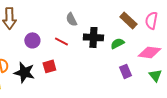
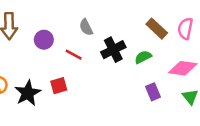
black cross: (93, 37) -> (113, 50), turned -30
purple circle: (32, 40) -> (44, 40), moved
black star: (24, 72) -> (28, 93), turned 30

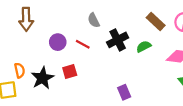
purple circle: (44, 40) -> (58, 42), moved
purple rectangle: (153, 92) -> (124, 92), moved

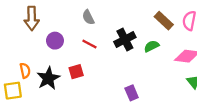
gray semicircle: (94, 20) -> (88, 17), moved
purple circle: (58, 42) -> (55, 41), moved

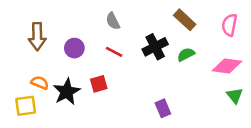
brown arrow: (32, 18) -> (37, 36), moved
brown rectangle: (164, 21) -> (185, 20), moved
orange semicircle: (25, 71) -> (40, 83), turned -56

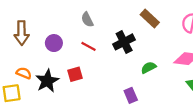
green semicircle: (186, 54) -> (149, 68), moved

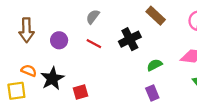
gray semicircle: (87, 20) -> (93, 17), turned 64
red square: (75, 74) -> (80, 92), moved
purple rectangle: (131, 95) -> (152, 93), moved

